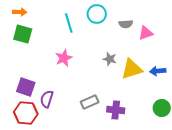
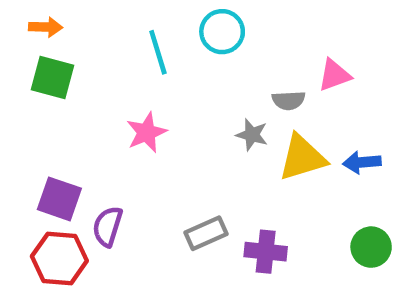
gray semicircle: (126, 24) -> (289, 100), moved

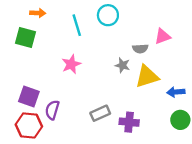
orange arrow: (46, 27) -> (38, 13), moved
blue arrow: (362, 162) -> (176, 92), moved

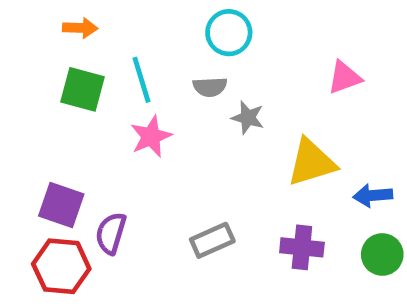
cyan line: (77, 25) -> (142, 80), moved
green square: (26, 37) -> (82, 89), moved
gray semicircle: (140, 49) -> (210, 87), moved
gray star: (122, 65) -> (248, 118), moved
purple cross: (129, 122) -> (302, 247), moved

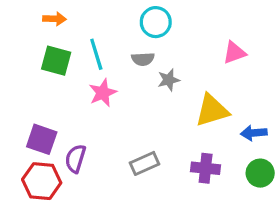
gray star: (248, 118) -> (169, 80), turned -30

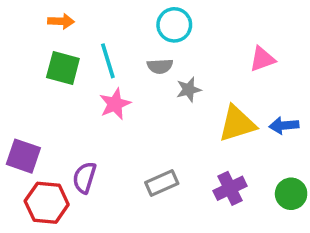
blue arrow: (254, 133) -> (284, 125), moved
purple square: (42, 139) -> (23, 156), moved
purple cross: (206, 168) -> (230, 188), turned -32

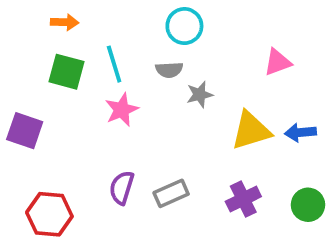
purple square: (23, 156) -> (25, 131), moved
purple semicircle: (84, 178) -> (122, 188), moved

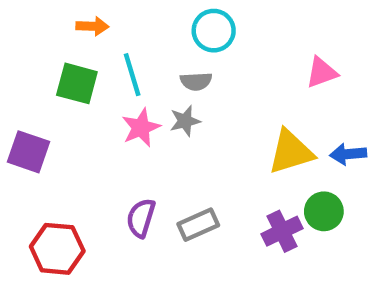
orange arrow: (65, 22) -> (92, 26), moved
gray star: (200, 94) -> (185, 121), moved
green circle: (308, 205) -> (324, 211), moved

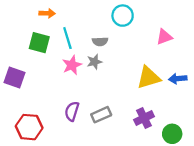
cyan circle: (214, 31) -> (123, 16), moved
green circle: (324, 211) -> (172, 134), moved

